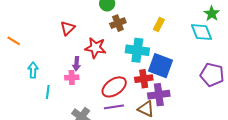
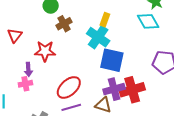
cyan cross: (137, 50) -> (98, 37), moved, turned 35
red cross: (144, 79) -> (132, 90), moved, size x1.4

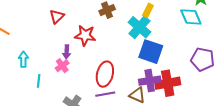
pink cross: (25, 84) -> (62, 66), turned -32
red ellipse: (69, 87) -> (105, 74), turned -40

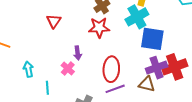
cyan cross: (139, 27) -> (137, 17), turned 30
red star: (85, 35) -> (99, 28), moved
purple arrow: (67, 52) -> (78, 53), moved

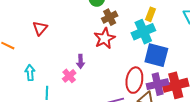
red triangle: (54, 21) -> (40, 28), moved
red star: (99, 28) -> (105, 38), turned -30
red ellipse: (111, 69) -> (134, 80), moved

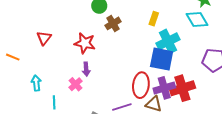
cyan cross: (143, 32) -> (168, 41), moved
red star: (105, 38) -> (85, 43), moved, turned -30

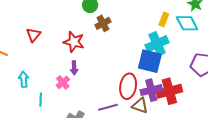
yellow rectangle: (154, 19) -> (164, 19), moved

